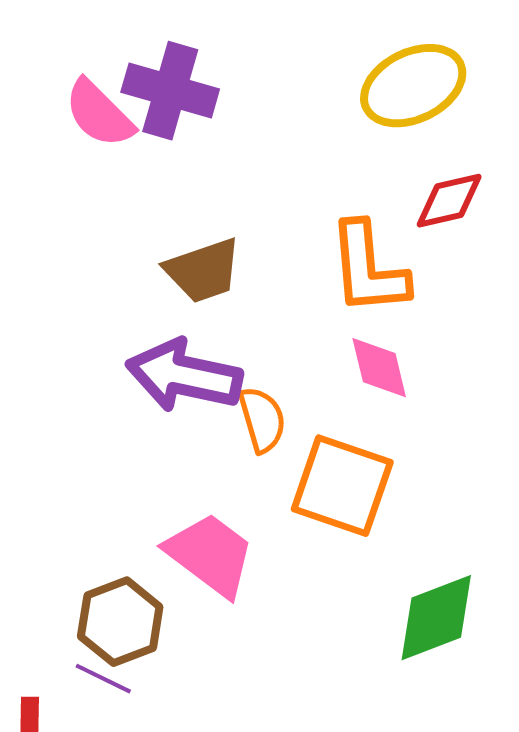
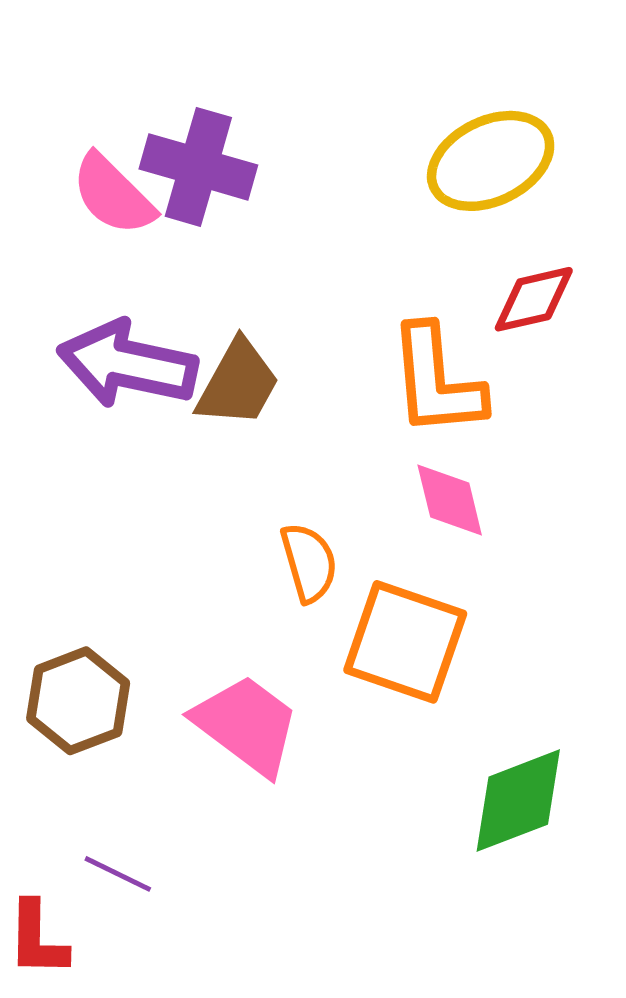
brown trapezoid: (203, 271) -> (238, 383), turned -42
purple arrow: (184, 376) -> (127, 364), moved
brown hexagon: (120, 622) -> (78, 701), moved

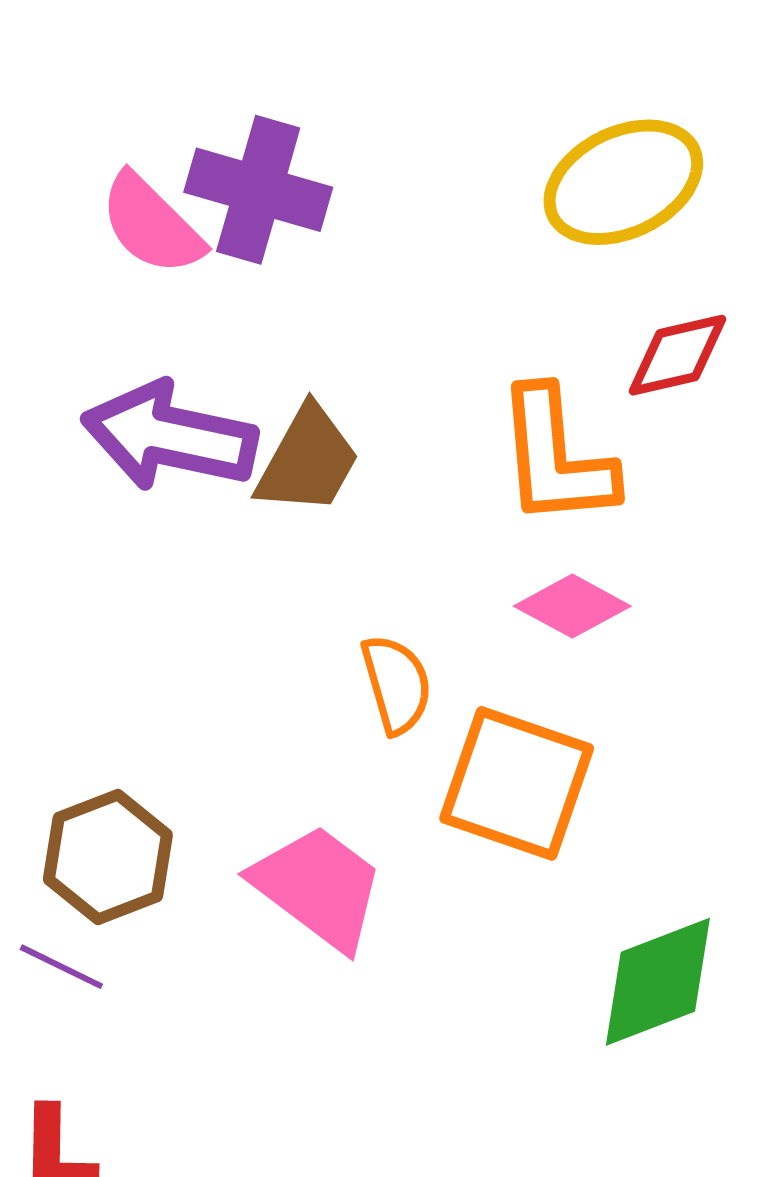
pink diamond: (450, 500) -> (572, 606), turned -48
purple line: (118, 874) -> (61, 967), moved

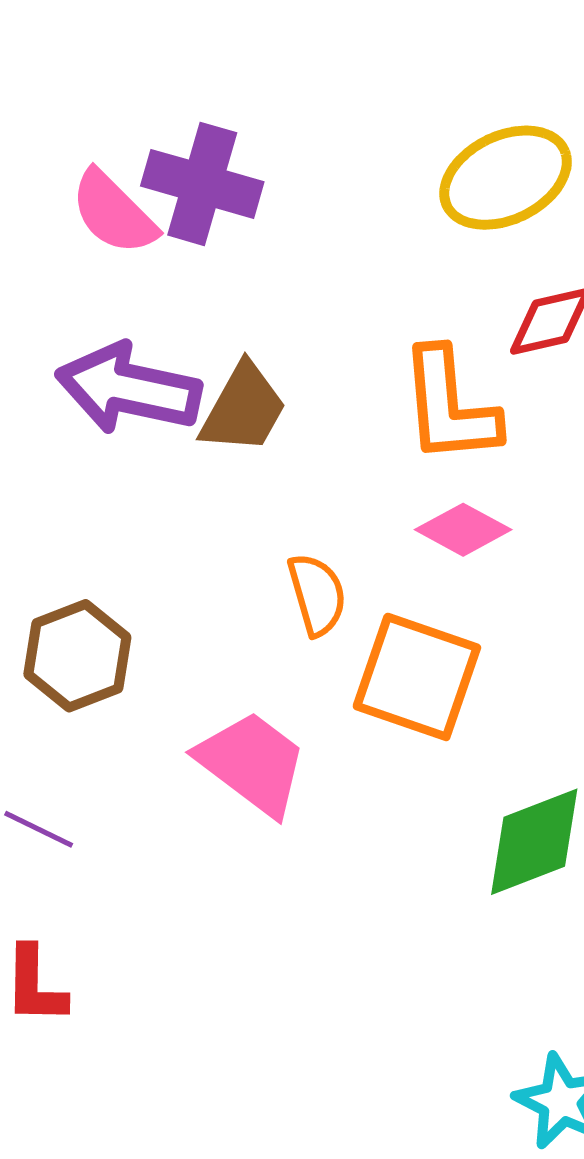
brown hexagon: (108, 857) -> (77, 656), moved

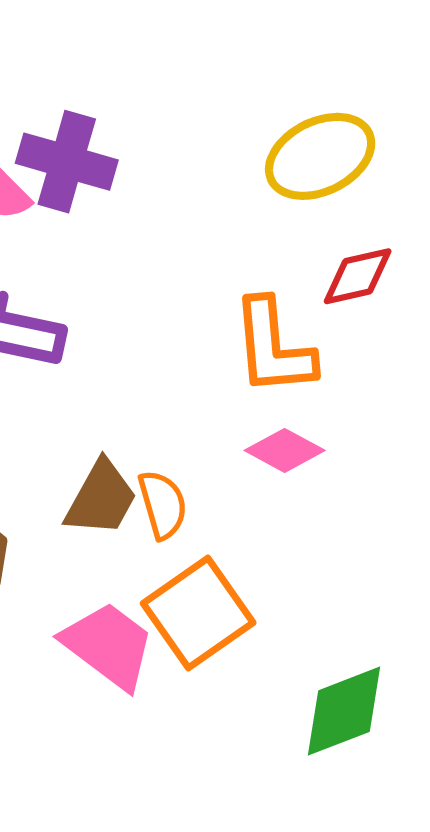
brown trapezoid: (243, 409) -> (101, 498), moved
orange square: (417, 677) -> (198, 613), moved, turned 36

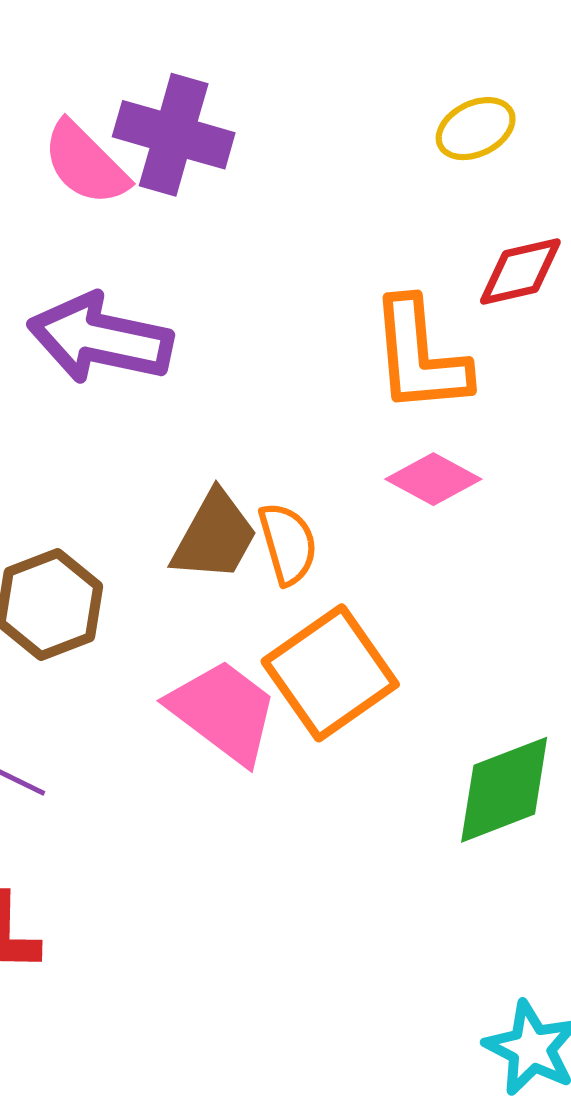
yellow ellipse: (320, 156) -> (476, 129), size x0.6

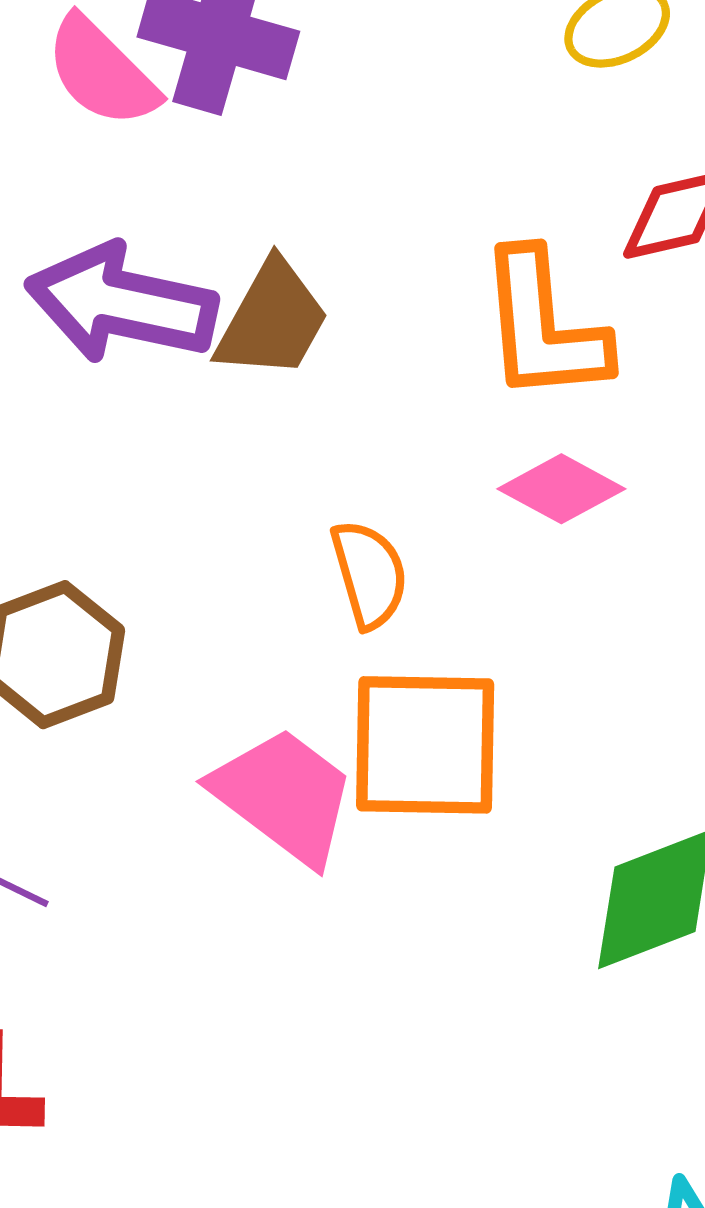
brown trapezoid: (215, 536) -> (272, 320), moved
orange square: (330, 673) -> (425, 745), turned 36

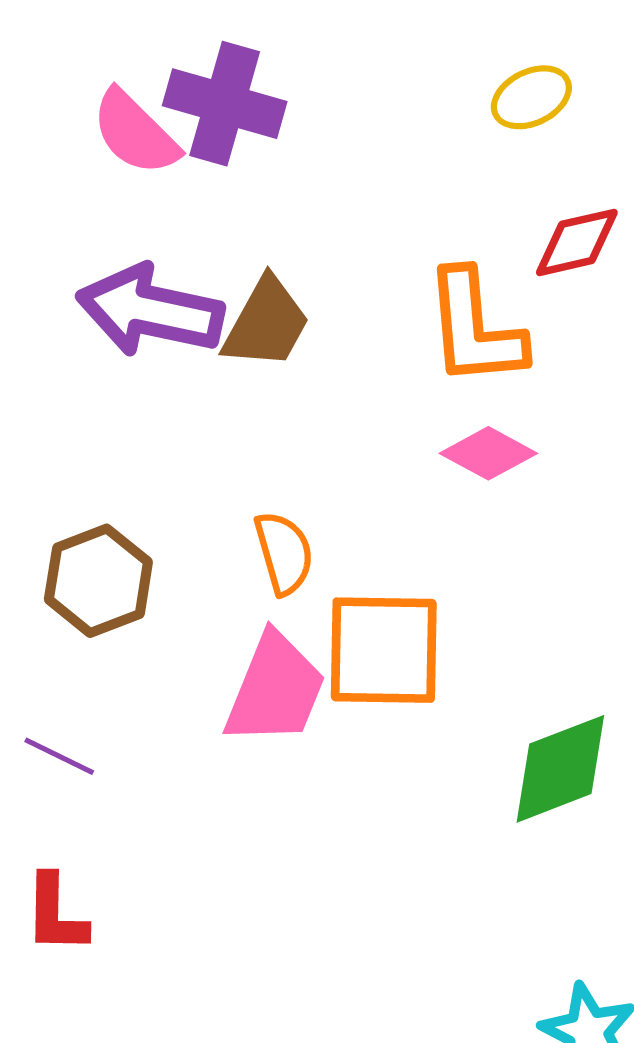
orange semicircle: (369, 574) -> (284, 553), moved
pink trapezoid: (284, 796) -> (275, 689), turned 75

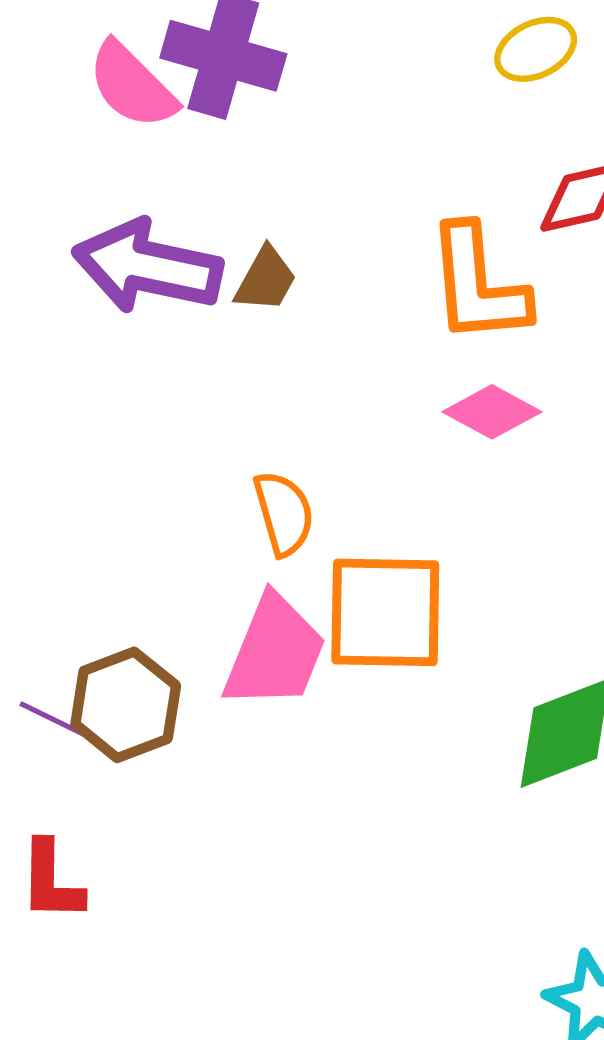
brown trapezoid: (266, 323) -> (266, 279), size x0.7
brown hexagon: (98, 581) -> (126, 705), moved

